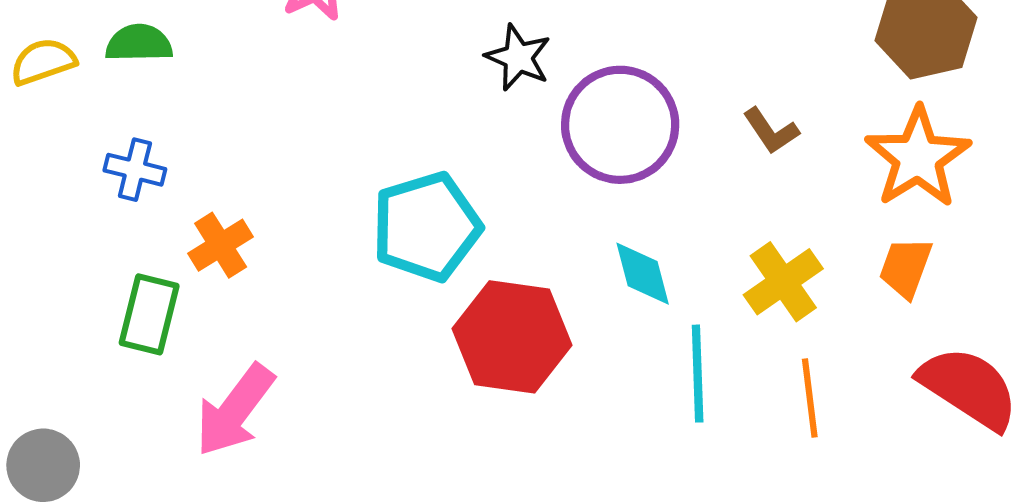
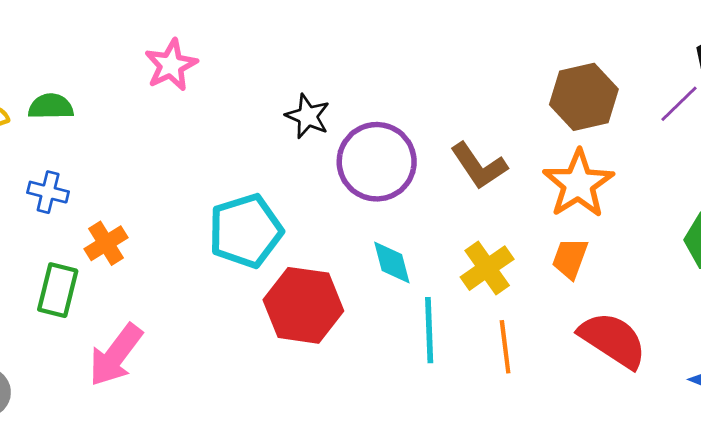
brown L-shape: (771, 131) -> (479, 166), size x1.5

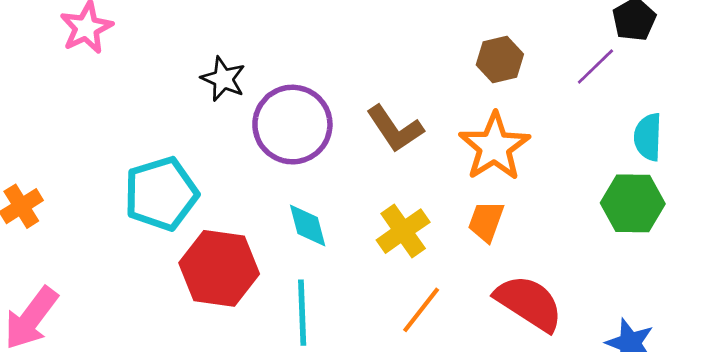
brown hexagon: (584, 97) -> (500, 60), size x0.7
cyan line: (429, 330) -> (302, 313), moved
orange line: (505, 347) -> (421, 310), turned 45

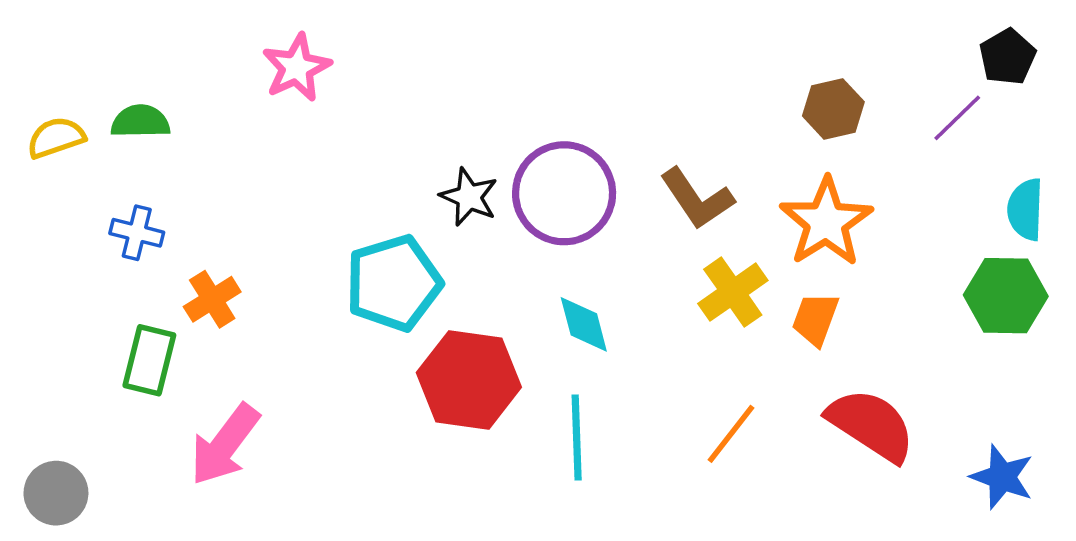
black star: (223, 79) -> (469, 197), moved
yellow cross: (403, 231) -> (733, 292), moved

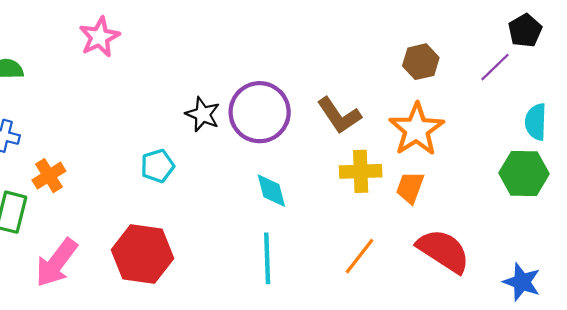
cyan pentagon: (393, 283) -> (157, 166), size x0.6
yellow cross: (733, 292) -> (361, 171), turned 33
red hexagon: (469, 380) -> (142, 254), moved

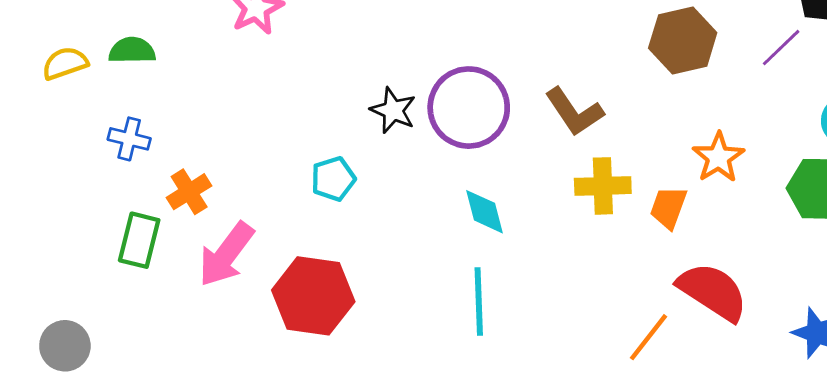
brown hexagon: (421, 62) -> (683, 40), size x1.4
orange star: (417, 129) -> (718, 157), moved, size x0.7
orange line: (360, 256) -> (648, 337), moved
pink arrow: (56, 263) -> (226, 254), moved

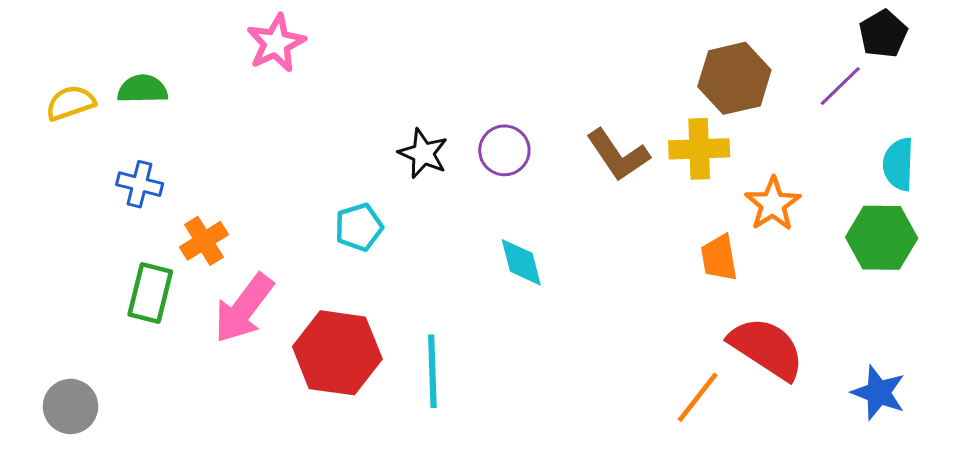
purple circle: (469, 108) -> (504, 150), size x0.6
yellow cross: (603, 186) -> (699, 149), moved
orange trapezoid: (668, 207) -> (719, 258), turned -30
cyan line: (479, 302) -> (432, 371), moved

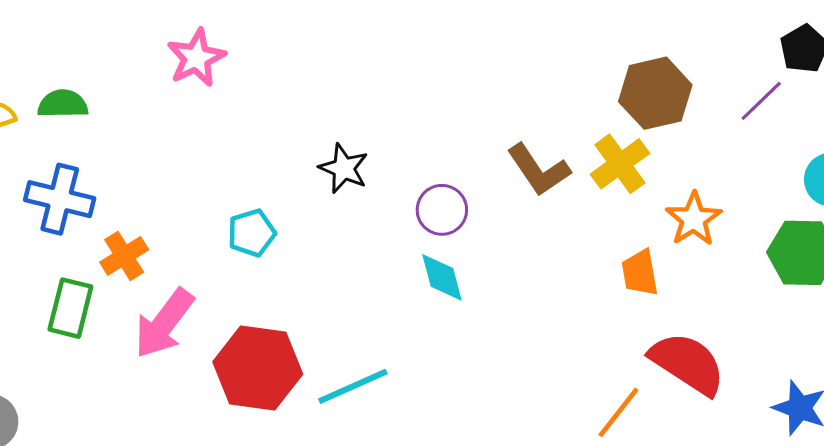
yellow cross: (699, 149) -> (620, 164), turned -34
purple circle: (504, 150) -> (442, 210), moved
blue cross: (140, 184) -> (60, 199), size x1.5
cyan pentagon: (359, 227) -> (252, 233), moved
cyan line: (432, 371) -> (353, 386), turned 68

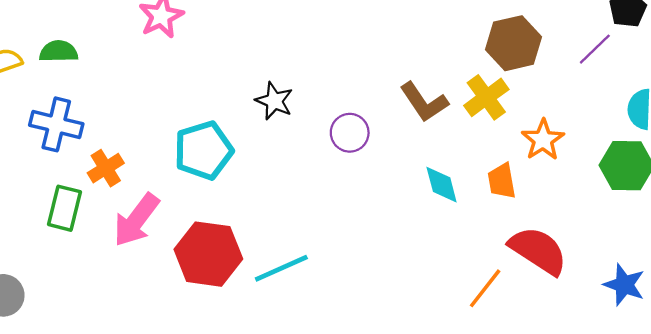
cyan pentagon: (252, 233) -> (204, 150), size x1.6
cyan diamond: (442, 277) -> (442, 185), moved

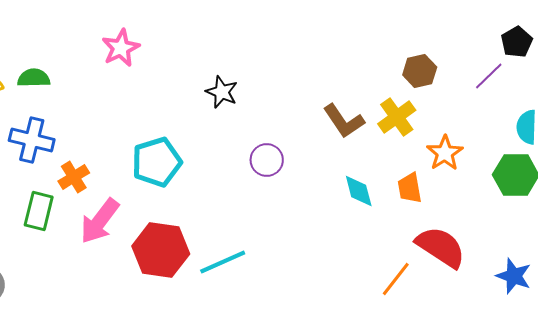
brown hexagon: (513, 43) -> (420, 71), size x0.7
black star: (274, 101) -> (222, 92), moved
purple circle: (350, 133) -> (267, 160), moved

